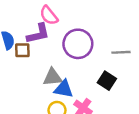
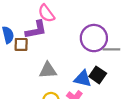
purple circle: (78, 44) -> (94, 38), moved
blue triangle: (64, 89) -> (83, 79), moved

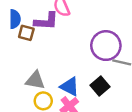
gray triangle: (48, 70) -> (35, 80), moved
blue triangle: (83, 79) -> (70, 86), moved

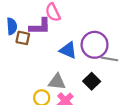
gray triangle: (35, 80) -> (57, 82), moved
blue triangle: (70, 86) -> (68, 50), moved

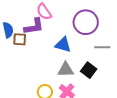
purple circle: (95, 45) -> (86, 22), moved
gray triangle: (57, 82) -> (66, 70), moved

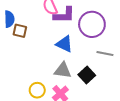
purple L-shape: (34, 26) -> (64, 15), moved

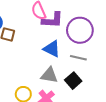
gray line: (105, 53) -> (78, 58), moved

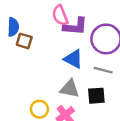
black square: (73, 81) -> (96, 96), turned 35

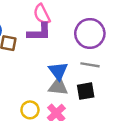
purple L-shape: (75, 26) -> (39, 32), moved
blue triangle: (73, 59) -> (58, 71), moved, turned 30

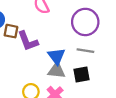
purple L-shape: (39, 32) -> (28, 41), moved, turned 70

